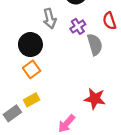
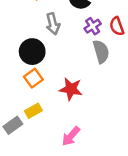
purple cross: (78, 26) -> (93, 26), moved
red star: (95, 99) -> (71, 89), moved

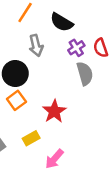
red star: (71, 89) -> (54, 111), turned 30
yellow rectangle: (33, 111) -> (31, 138), moved

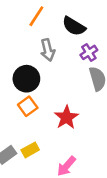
yellow rectangle: (31, 138) -> (30, 150), moved

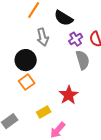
red star: (66, 117) -> (69, 95), moved
yellow rectangle: (30, 150) -> (44, 112), moved

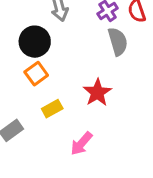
yellow rectangle: (44, 112) -> (52, 109), moved

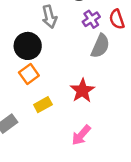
gray semicircle: (118, 42) -> (100, 46), turned 40
pink arrow: (81, 144) -> (81, 135), moved

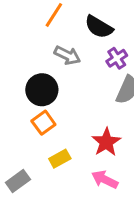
gray arrow: (49, 17) -> (67, 55), turned -50
pink arrow: (81, 135) -> (105, 180), moved, turned 75

